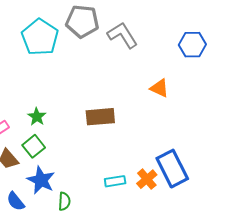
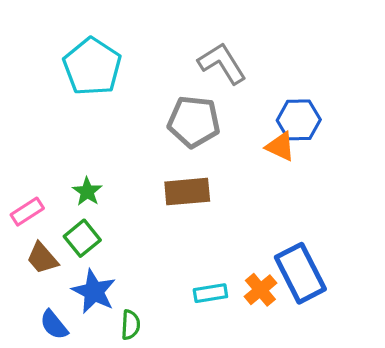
gray pentagon: (82, 21) -> (194, 122), moved
blue hexagon: (192, 45) -> (299, 120), moved

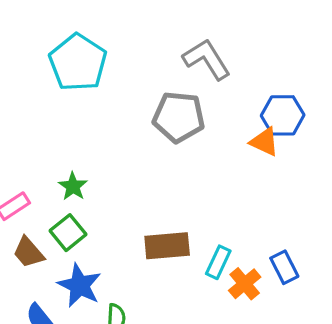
brown rectangle: (187, 192) -> (167, 246), moved
blue rectangle: (300, 273) -> (284, 267), size x0.6
cyan rectangle: (210, 293) -> (218, 262), moved, turned -56

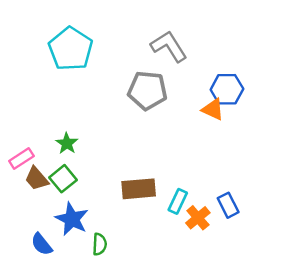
brown trapezoid: (28, 252) -> (37, 179), moved

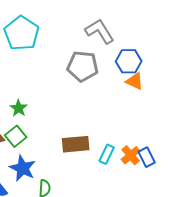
blue hexagon: (227, 89) -> (129, 61), moved
orange cross: (198, 218) -> (131, 155), moved

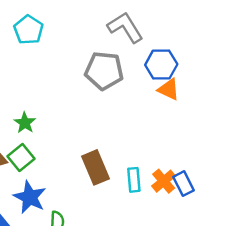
cyan pentagon: (22, 33) -> (28, 30), size x0.7
brown rectangle: (76, 144) -> (95, 167), turned 72
cyan rectangle: (107, 154) -> (134, 180), turned -30

